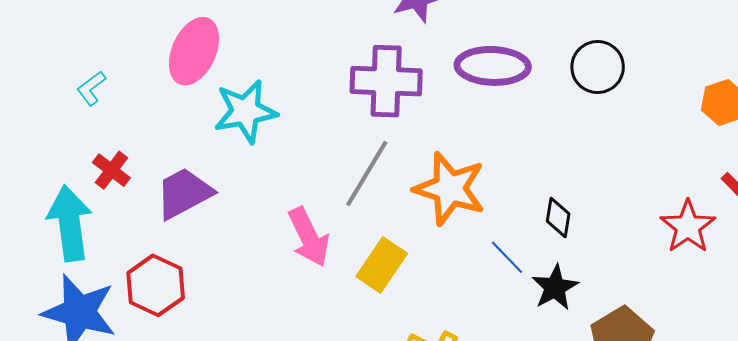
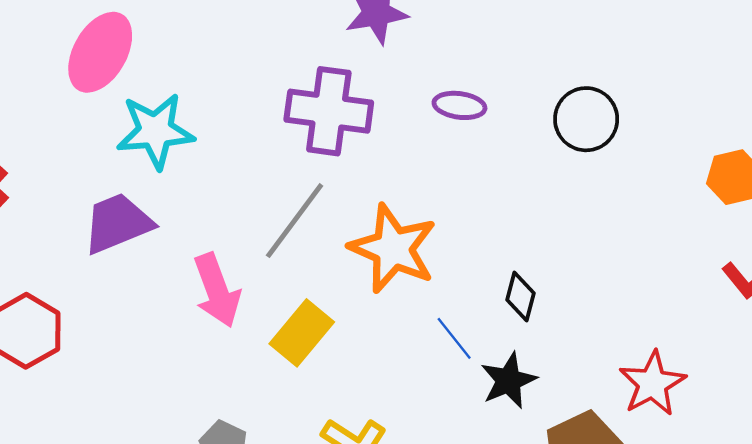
purple ellipse: (493, 66) -> (459, 105), size x0.6
purple trapezoid: (184, 193) -> (118, 223), moved
red star: (688, 227) -> (652, 383), moved

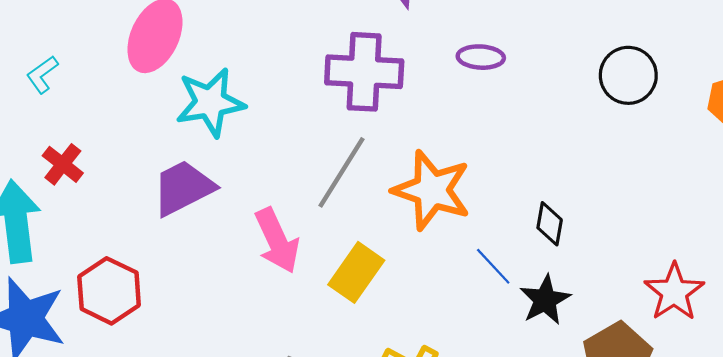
black circle: (586, 119) -> (628, 75), moved

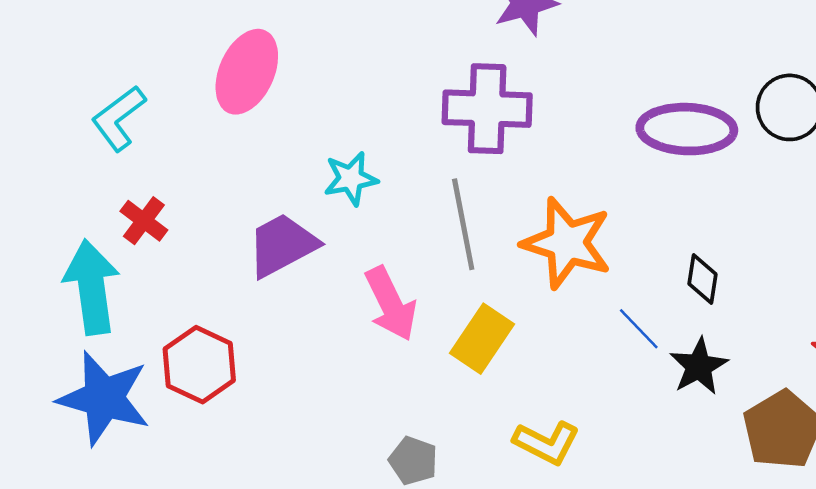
purple ellipse: (481, 57) -> (687, 129), moved, size x1.8
cyan L-shape: (42, 75) -> (118, 118), size x1.5
cyan star: (210, 102) -> (351, 179), moved, size x0.7
gray line: (342, 172) -> (463, 224), turned -42

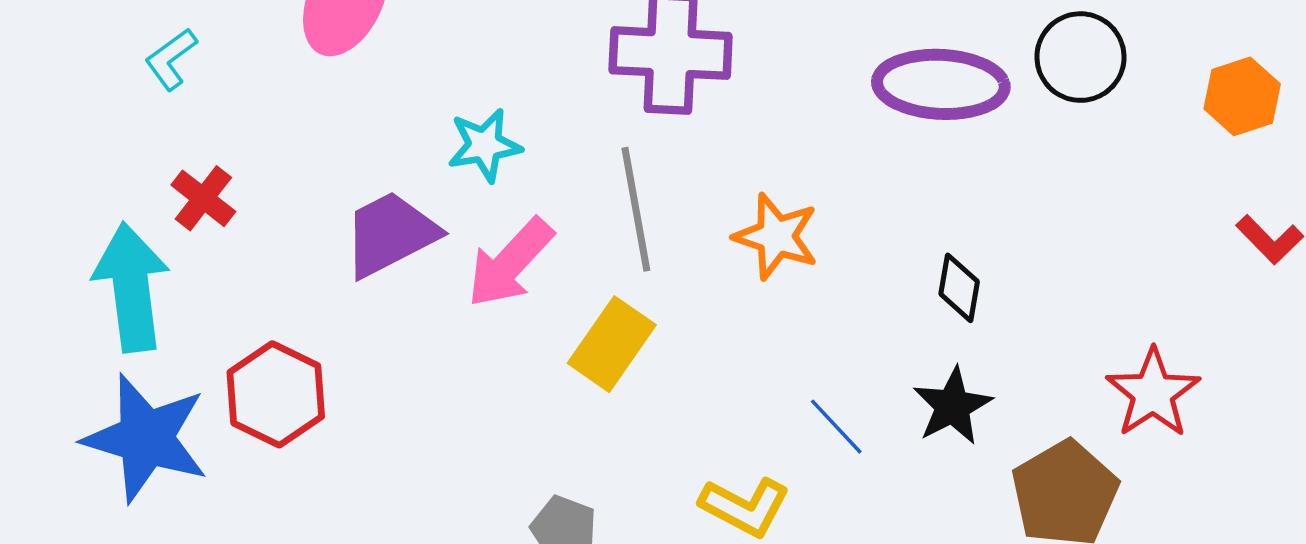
cyan L-shape: (118, 118) -> (171, 59), size x0.7
orange star: (567, 243) -> (776, 236), size x0.7
pink arrow: (391, 304) -> (510, 263), moved, turned 68
blue line: (639, 329) -> (836, 427), moved
yellow rectangle: (482, 339) -> (612, 344), moved

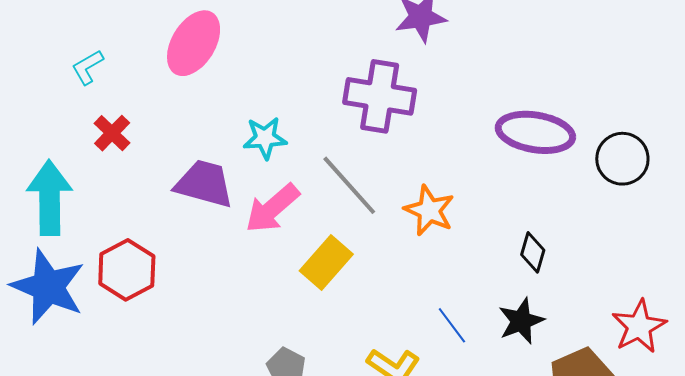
black circle: (1080, 57) -> (622, 159), moved
red cross: (203, 198) -> (112, 133), moved
gray line: (636, 209) -> (349, 185), turned -38
purple trapezoid: (390, 234) -> (204, 184), turned 36

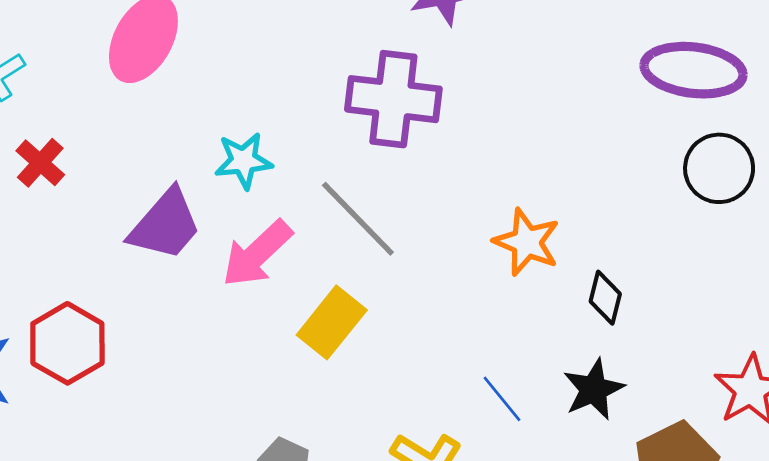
purple ellipse: (535, 132) -> (693, 70), moved
purple trapezoid: (204, 184) -> (165, 225), turned 118
orange star: (429, 210) -> (527, 242), moved

